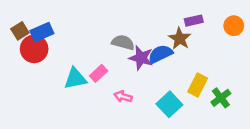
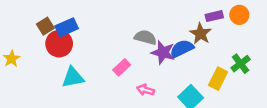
orange circle: (234, 26) -> (239, 15), moved
cyan triangle: (75, 78) -> (73, 77), moved
green cross: (221, 98) -> (241, 64), moved

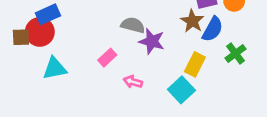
brown square: (45, 26) -> (21, 37), moved, turned 30
blue semicircle: (182, 49) -> (213, 29), moved, turned 145
yellow rectangle: (218, 79) -> (195, 64), moved

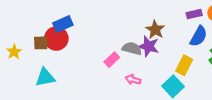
brown star: (192, 21) -> (155, 30), moved
gray semicircle: (133, 25) -> (132, 48), moved
cyan triangle: (55, 68) -> (45, 77), moved

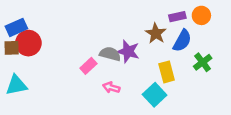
blue rectangle: (63, 24) -> (16, 27), moved
brown star: (155, 30) -> (156, 33), moved
yellow rectangle: (184, 65) -> (167, 72), turned -42

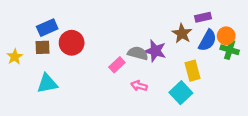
orange circle: (201, 15) -> (226, 36), moved
red circle: (28, 43) -> (72, 43), moved
green cross: (203, 62) -> (230, 50), moved, turned -36

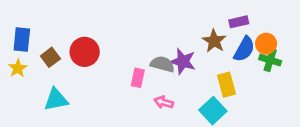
blue rectangle: (47, 28) -> (22, 40), moved, turned -60
brown square: (43, 47) -> (50, 57), turned -35
pink rectangle: (117, 65) -> (138, 78), turned -35

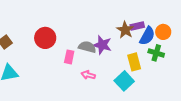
purple rectangle: (239, 22) -> (137, 26), moved
red circle: (85, 52) -> (45, 38), moved
green cross: (270, 60) -> (156, 53), moved

